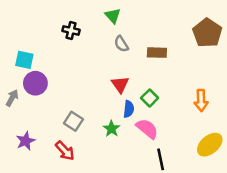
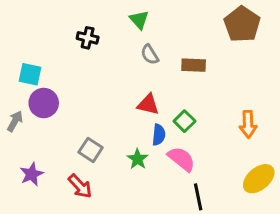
brown pentagon: (207, 33) -> (242, 24), moved
red triangle: (120, 84) -> (148, 104), turned -42

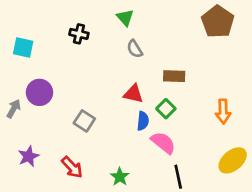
brown rectangle: (194, 65) -> (174, 76), moved
cyan square: (30, 74) -> (23, 47), moved
gray square: (91, 150) -> (84, 121), moved
green star: (138, 159) -> (120, 177), moved

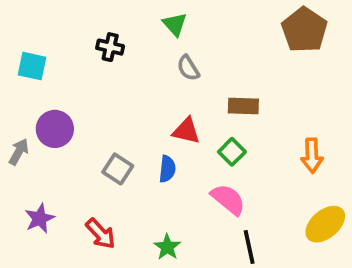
blue semicircle: (143, 121) -> (167, 169), moved

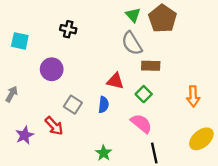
green triangle: (175, 24) -> (133, 15), moved
brown pentagon: (304, 30) -> (163, 19), moved
gray semicircle: (188, 68) -> (132, 43), moved, size x1.5
purple circle: (55, 129) -> (52, 69), moved
red arrow: (101, 234) -> (54, 126), moved

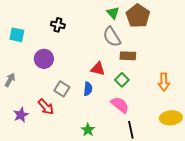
yellow ellipse: (201, 139) -> (171, 118), turned 35

